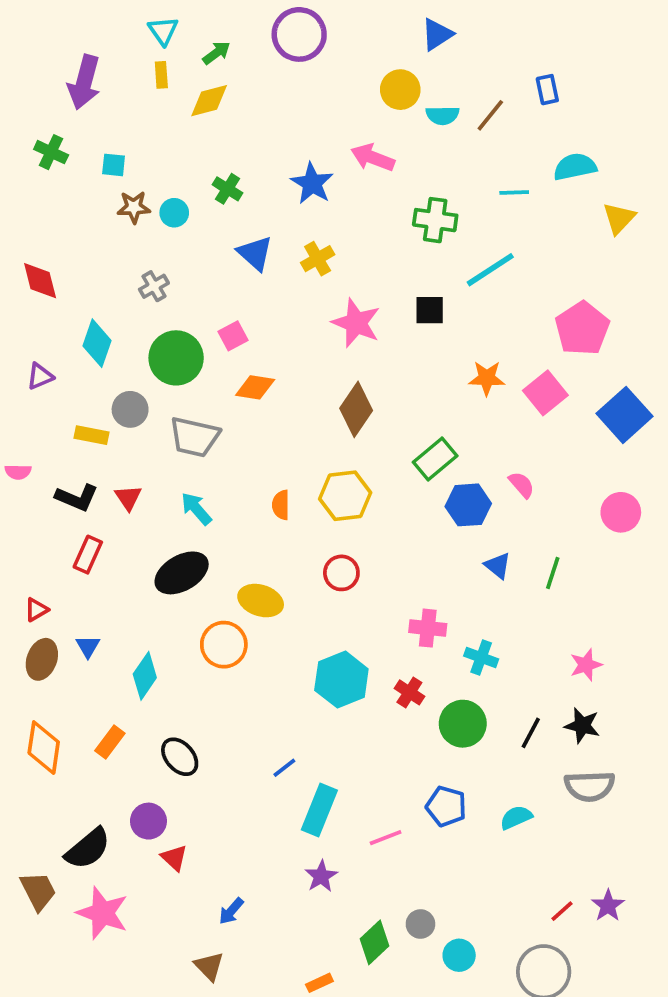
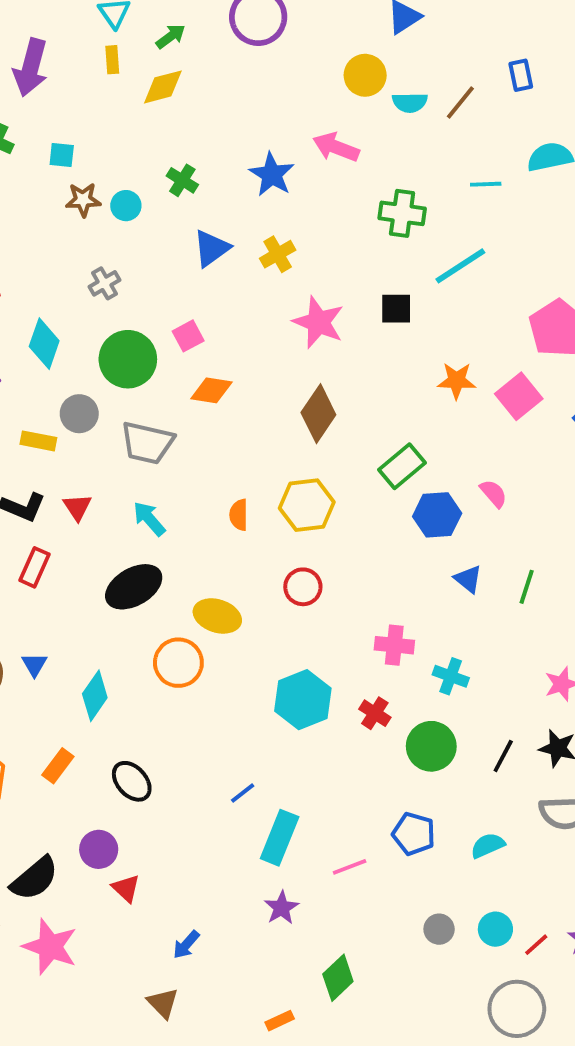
blue triangle: (255, 253) -> (211, 248), turned 42
gray circle: (420, 924) -> (439, 929), moved
cyan circle: (459, 955) -> (495, 929), moved

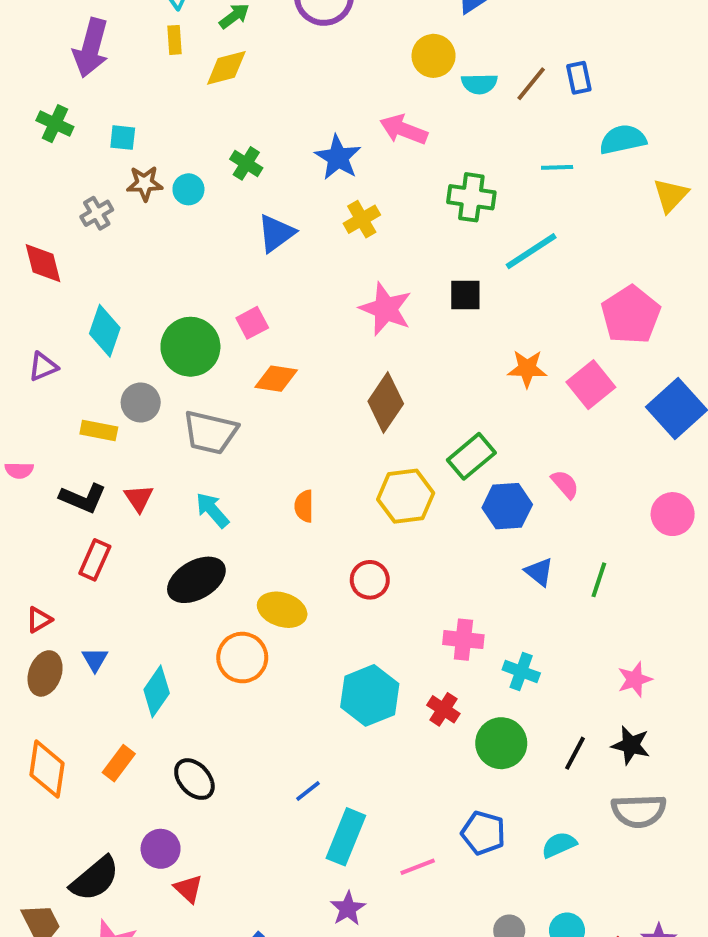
blue rectangle: (521, 75) -> (579, 78), moved
yellow cross: (278, 254) -> (362, 219), moved
gray cross: (104, 283) -> (97, 213), moved
yellow hexagon: (307, 505) -> (406, 496), moved

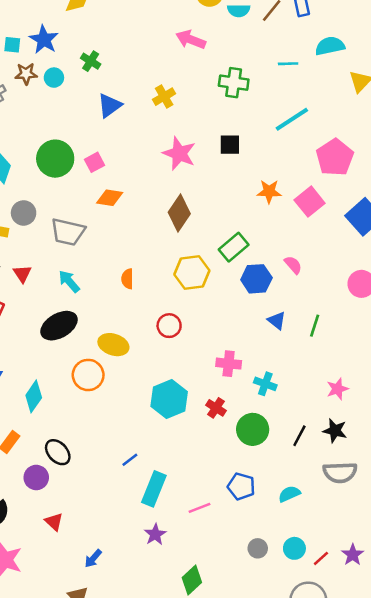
blue star: (338, 157) -> (44, 40), moved
cyan line: (531, 251) -> (292, 119), moved
green circle: (190, 347) -> (55, 159), moved
purple circle: (161, 849) -> (36, 477), moved

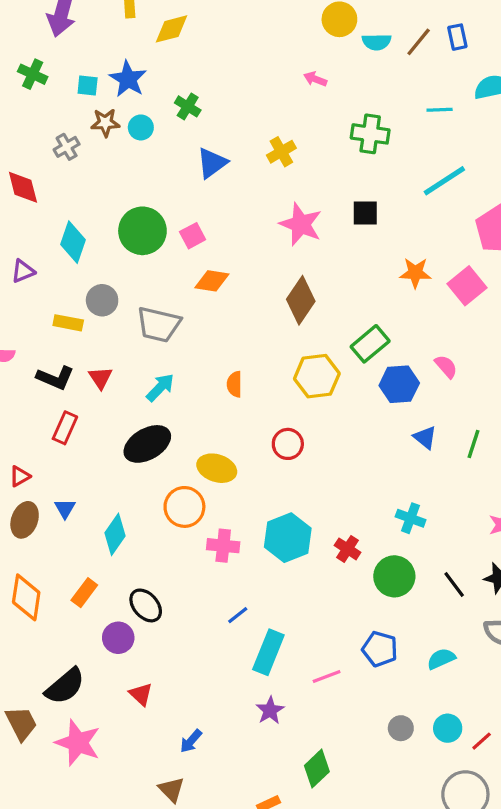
pink arrow: (191, 40) -> (315, 79), size x0.6
cyan arrow: (69, 281) -> (160, 387), turned 85
pink cross: (229, 364) -> (223, 546), moved
black line: (299, 436) -> (454, 584), turned -65

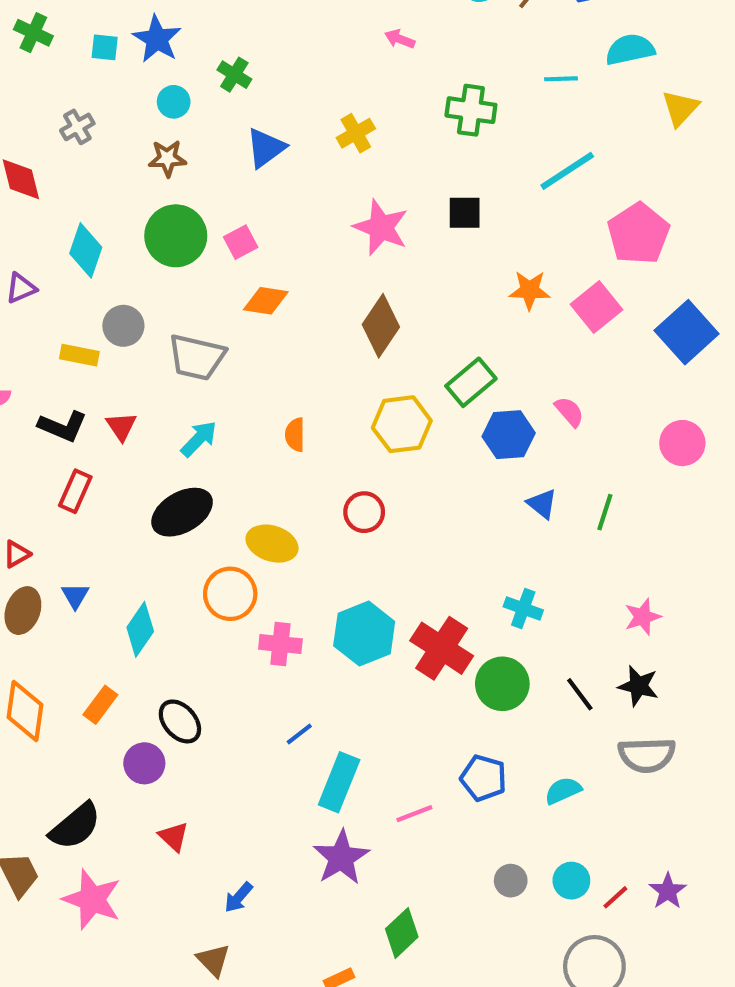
brown star: (105, 123) -> (167, 158), moved
red cross: (348, 549) -> (442, 648), size x1.8
purple star: (270, 710) -> (341, 858), size x1.5

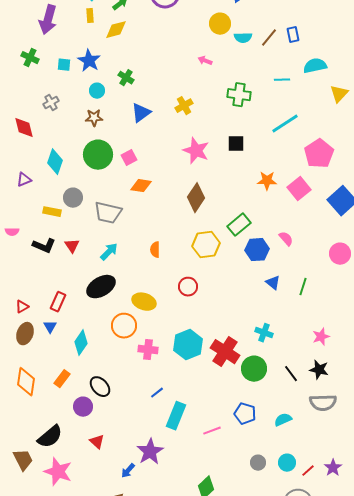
red rectangle: (75, 491) -> (58, 302), moved
purple star: (341, 858) -> (150, 452), moved

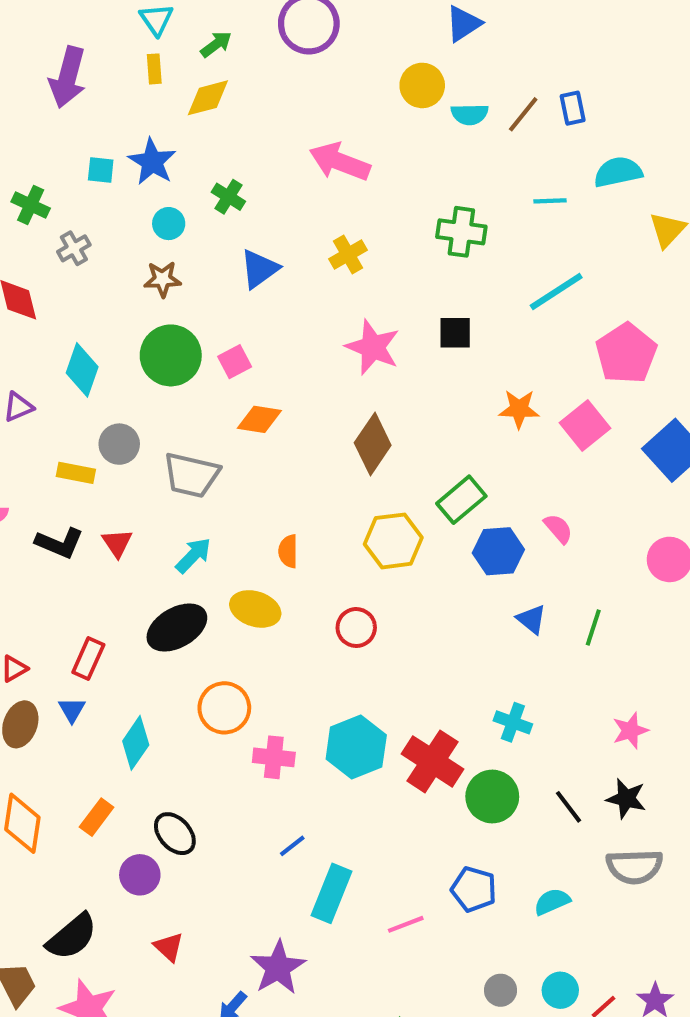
green cross: (30, 58) -> (31, 205), moved
pink arrow: (205, 61) -> (340, 162), moved, size x2.0
yellow ellipse: (144, 302) -> (255, 609), moved

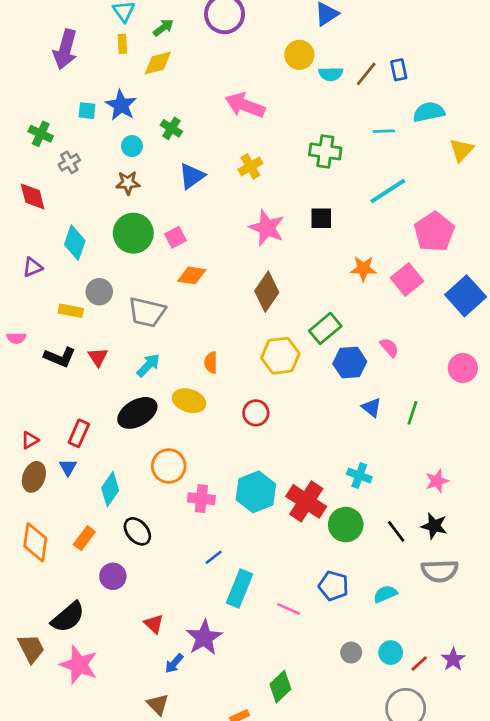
black ellipse: (175, 834) -> (137, 531), moved
pink line: (406, 924) -> (289, 609), turned 45
red triangle: (169, 947) -> (154, 624), moved

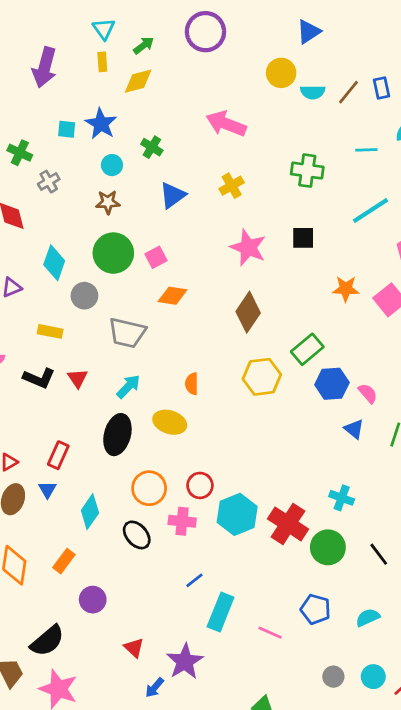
gray circle: (99, 292) -> (84, 296), moved
pink semicircle: (389, 348) -> (368, 393), moved
black ellipse: (137, 413) -> (117, 435), turned -45
red circle: (256, 413) -> (200, 485), moved
black ellipse: (137, 531) -> (137, 535), moved

